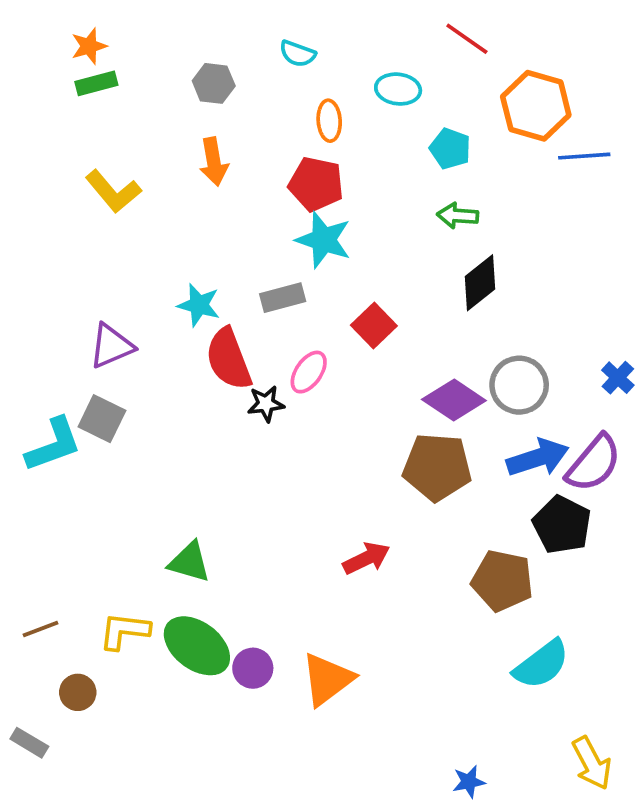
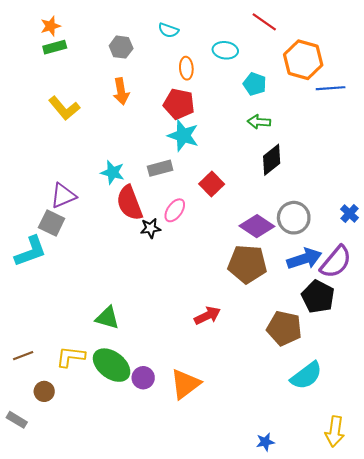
gray square: (102, 419) -> (52, 223), moved
yellow arrow: (592, 763) -> (335, 431), turned 36

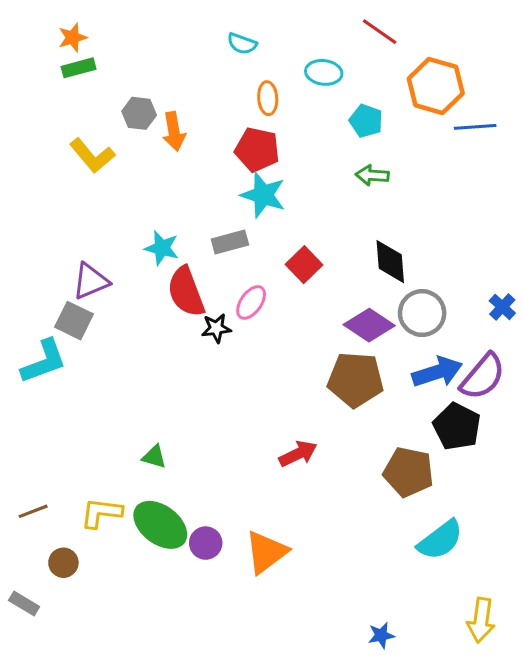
gray hexagon: (121, 47) -> (139, 113), moved
black diamond: (272, 160) -> (390, 262), moved, turned -56
green triangle: (107, 318) -> (154, 457), size x0.7

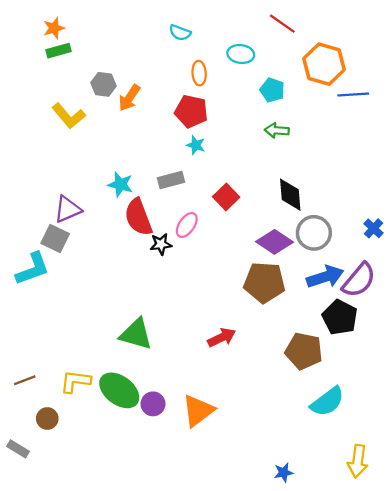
orange arrow: (174, 131) -> (129, 98), turned 44
cyan star: (263, 195) -> (196, 145), size x0.6
green triangle: (154, 457) -> (136, 334), moved, size x1.8

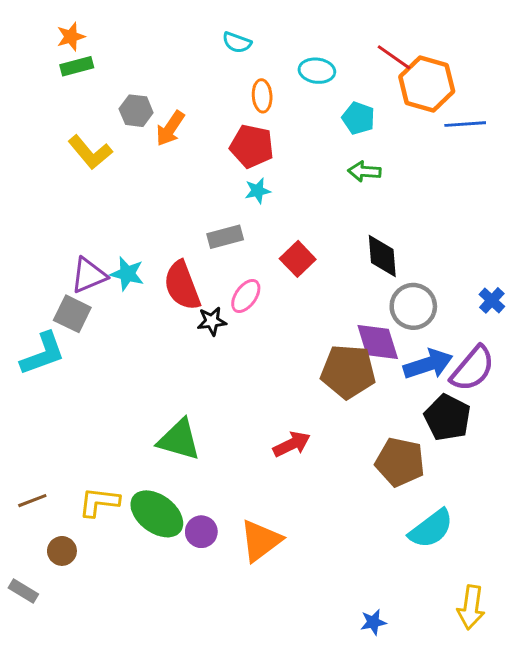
red line: (282, 24) -> (394, 57), moved
cyan star: (196, 145) -> (258, 191), turned -30
cyan star: (120, 185) -> (127, 274), moved
purple diamond: (274, 242) -> (378, 342), moved, turned 39

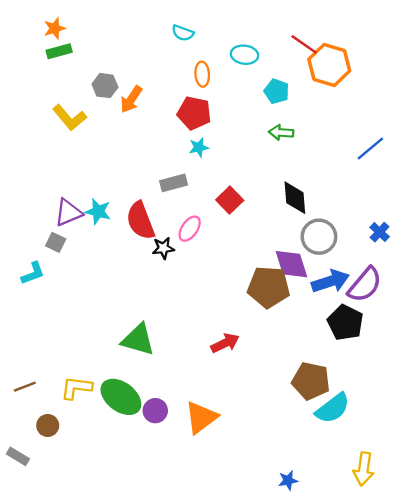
blue line: (465, 124) -> (370, 149), moved, turned -36
gray square: (72, 314) -> (56, 242), size x0.7
cyan L-shape: (43, 354) -> (33, 273), size x0.7
brown pentagon: (400, 462) -> (311, 381), moved

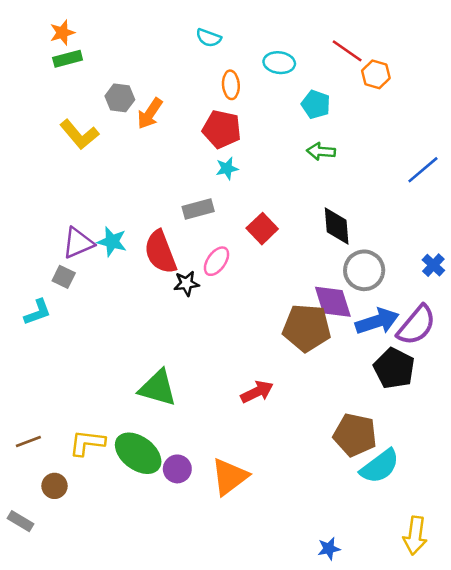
orange hexagon: (329, 65) -> (376, 74), size x0.6

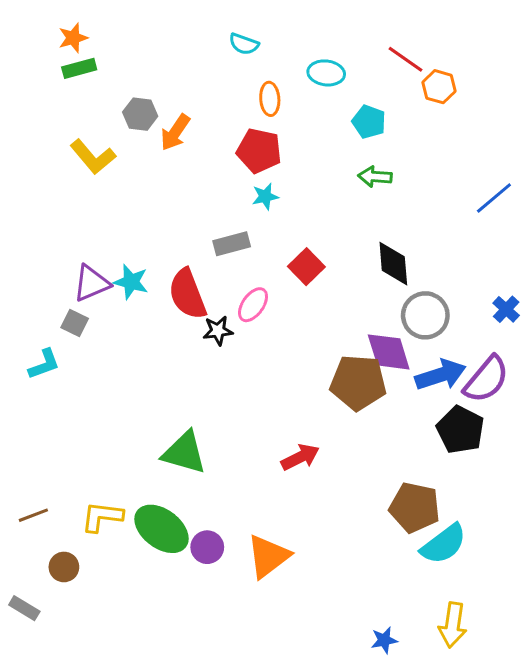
yellow arrow: (415, 536) -> (453, 625), moved

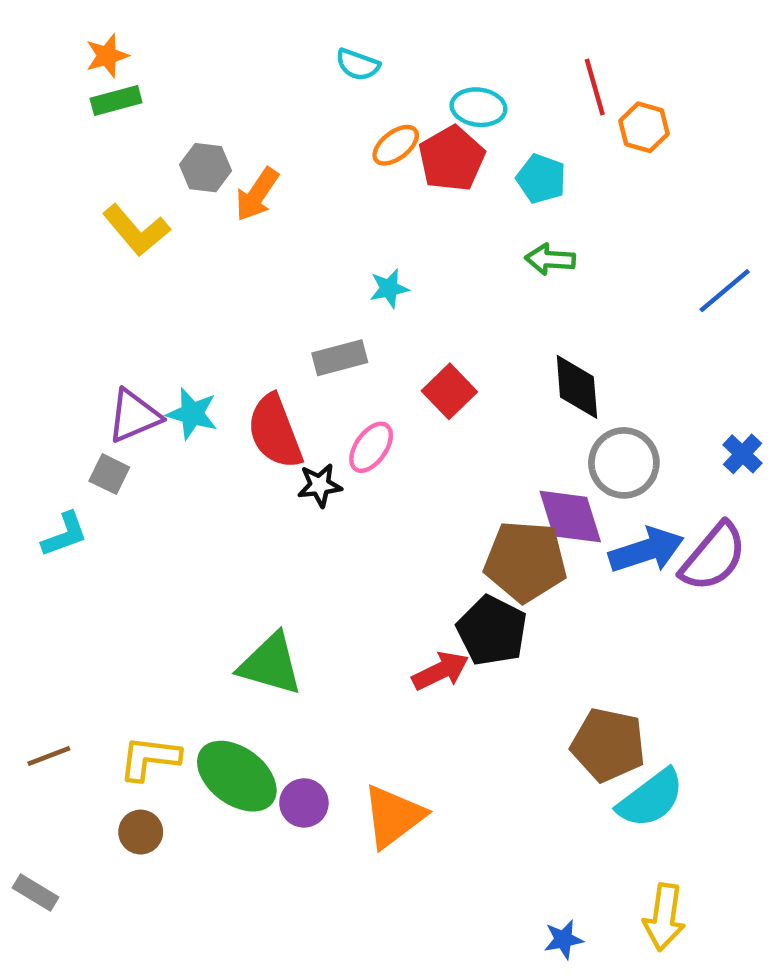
red line: (405, 59) -> (595, 87), turned 39
orange ellipse: (270, 99) -> (396, 145), turned 56
red pentagon: (259, 151) -> (452, 159), moved, turned 30
black pentagon: (460, 430) -> (492, 631), moved
brown circle: (64, 567) -> (141, 832), moved

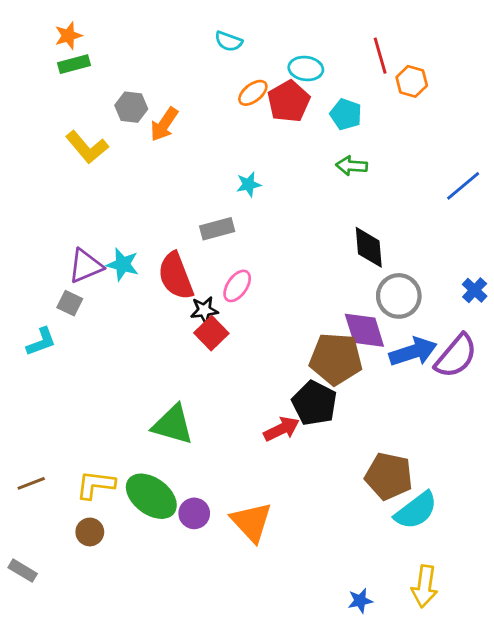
red square: (449, 391) -> (211, 333), moved
orange triangle: (393, 816) -> (251, 522), turned -36

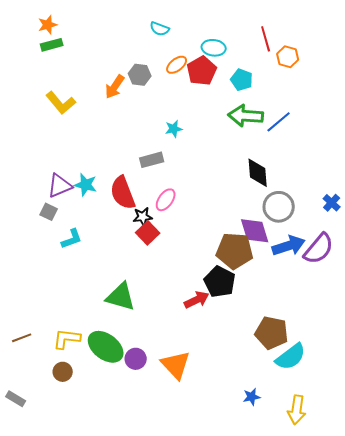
gray hexagon: (131, 107) -> (140, 75), moved
green arrow: (352, 166) -> (246, 116), size x1.6
blue line: (463, 186) -> (279, 122), moved
cyan L-shape: (41, 342) -> (72, 239), moved
blue star: (360, 601) -> (252, 397), moved

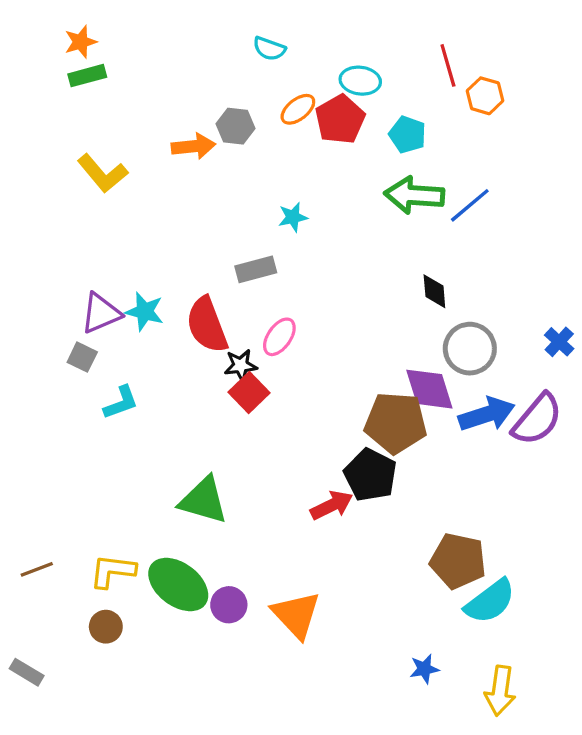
orange arrow: (115, 87) -> (193, 146), turned -130
black diamond: (258, 173) -> (434, 291), size x0.7

